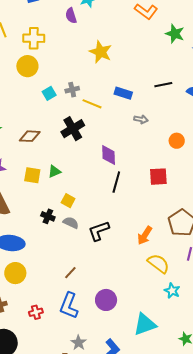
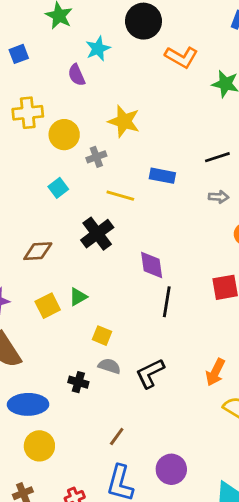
yellow circle: (27, 66) -> (64, 135), moved
gray cross: (72, 90) -> (96, 157), moved
gray arrow: (141, 119) -> (219, 197), moved
yellow square: (32, 175) -> (48, 306), turned -30
black cross: (48, 216) -> (78, 382), moved

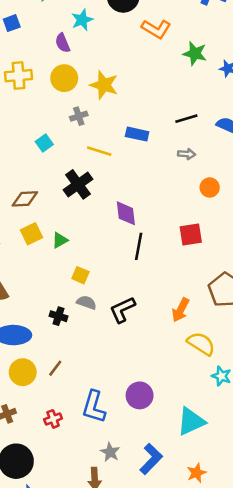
yellow circle: (64, 135) -> (64, 78), moved
yellow square: (48, 306) -> (32, 234), moved
brown line: (117, 436) -> (55, 368), moved

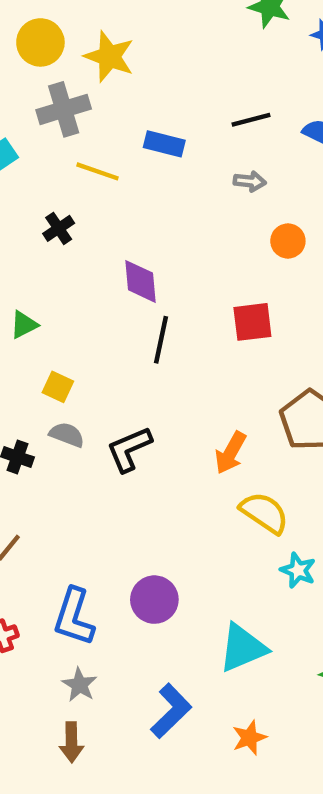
gray cross: (79, 116) -> (64, 109), size x1.6
black cross: (78, 184) -> (59, 228), size x0.6
gray star: (110, 452) -> (80, 685), moved

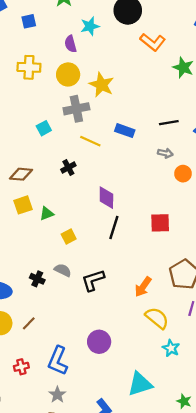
orange circle: (288, 241) -> (183, 174), moved
yellow square: (58, 387) -> (69, 236), moved, turned 32
purple circle: (154, 600) -> (99, 342), moved

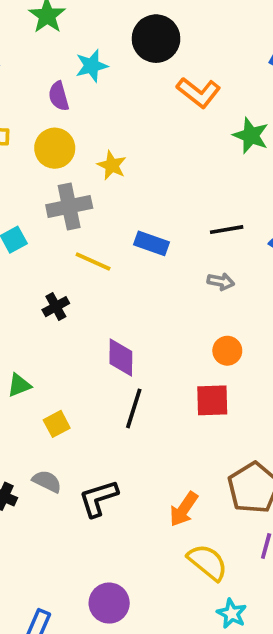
yellow star: (102, 85) -> (112, 165), size x0.7
orange circle: (183, 174) -> (227, 351), moved

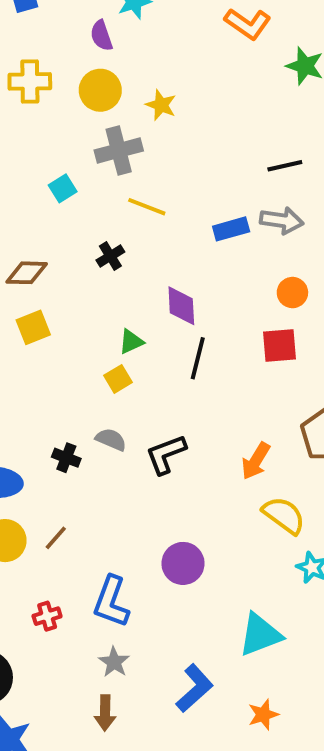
blue rectangle: (152, 243) -> (231, 229), moved, turned -32
gray arrow: (221, 282) -> (282, 220), size x1.5
green triangle: (19, 385) -> (131, 342), moved

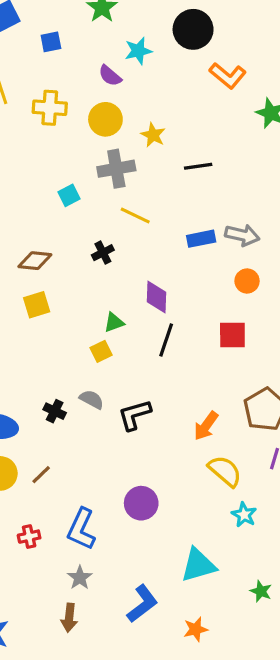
purple semicircle: (101, 36) -> (110, 76), turned -35
black line: (285, 166) -> (198, 166), moved
orange circle: (292, 293) -> (247, 281), moved

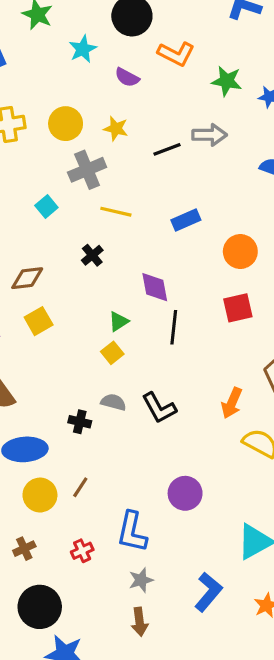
purple semicircle: (110, 76) -> (127, 77), moved
gray arrow: (242, 235) -> (209, 135), moved
orange circle: (247, 281) -> (240, 252), size x1.4
black L-shape: (135, 415) -> (159, 408), turned -90
gray star: (80, 578) -> (141, 580), turned 30

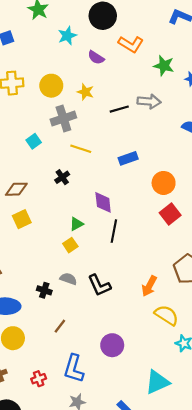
red square: (238, 308) -> (170, 214), moved, turned -30
brown line: (80, 487) -> (60, 326), moved

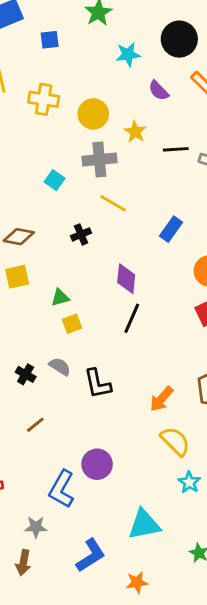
black line: (119, 109) -> (176, 149), moved
cyan square: (34, 141) -> (55, 180), turned -32
blue rectangle: (128, 158) -> (171, 229), turned -48
green triangle: (76, 224) -> (60, 298), moved
blue L-shape: (74, 369) -> (62, 489), moved

